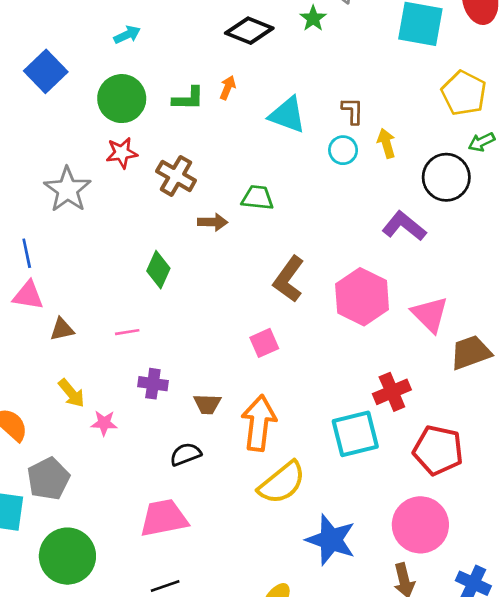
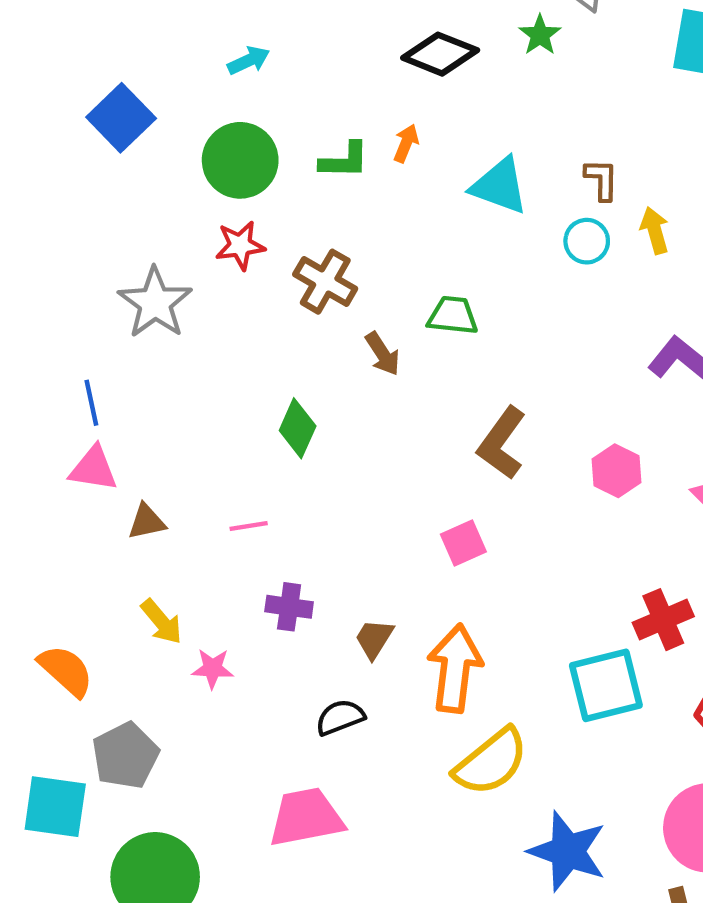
brown arrow: (213, 222) -> (383, 354), turned 56
pink hexagon: (362, 297) -> (616, 471), size x0.6
brown trapezoid: (207, 404) -> (374, 639), turned 120

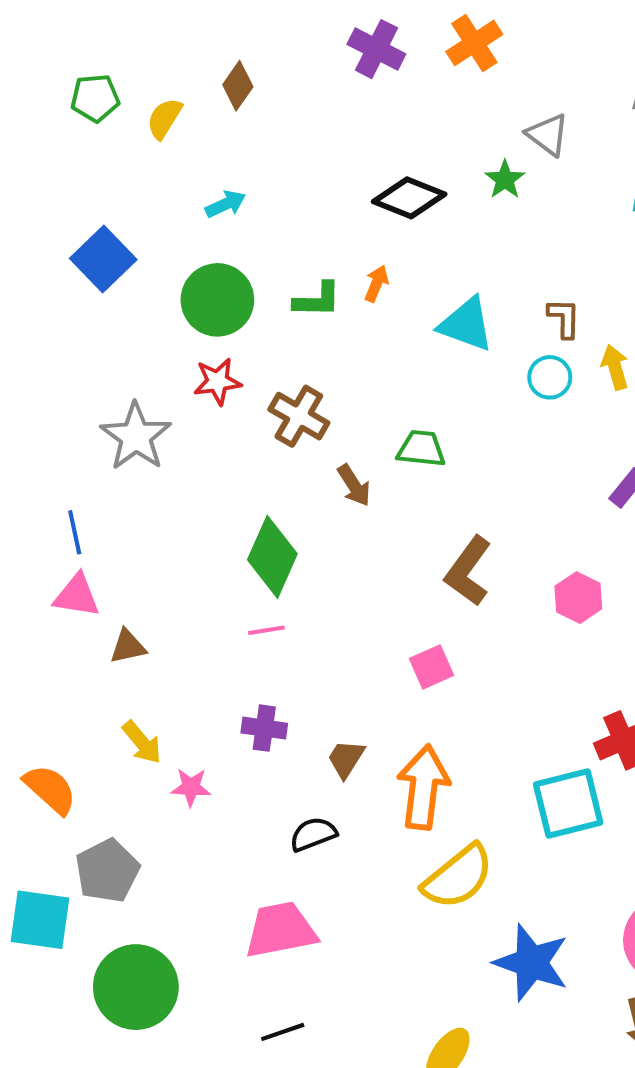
green diamond: (298, 428) -> (272, 557), size x1.4
pink line: (249, 526) -> (266, 630), moved

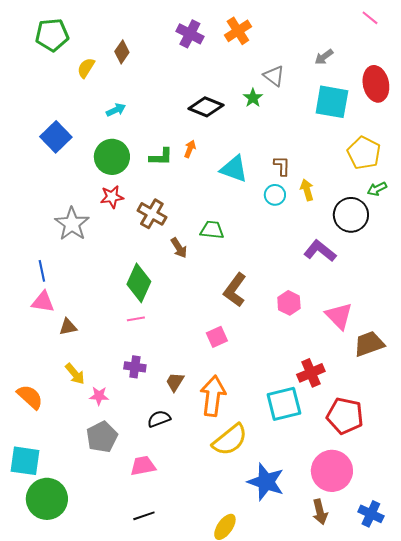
green pentagon: (95, 98) -> (52, 35), moved, size x1.4
gray pentagon: (107, 871) -> (102, 437), moved
pink trapezoid: (281, 930) -> (143, 466), size x0.7
green circle: (136, 987) -> (47, 499), moved

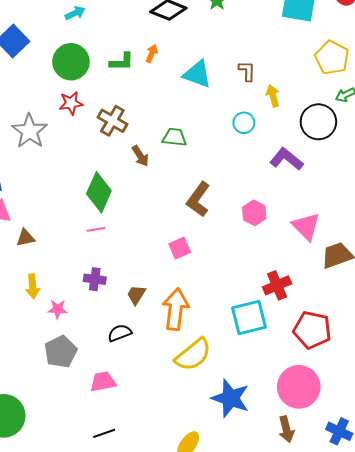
cyan circle: (275, 195) -> (244, 123), moved
yellow arrow: (75, 374) -> (33, 286), turned 35

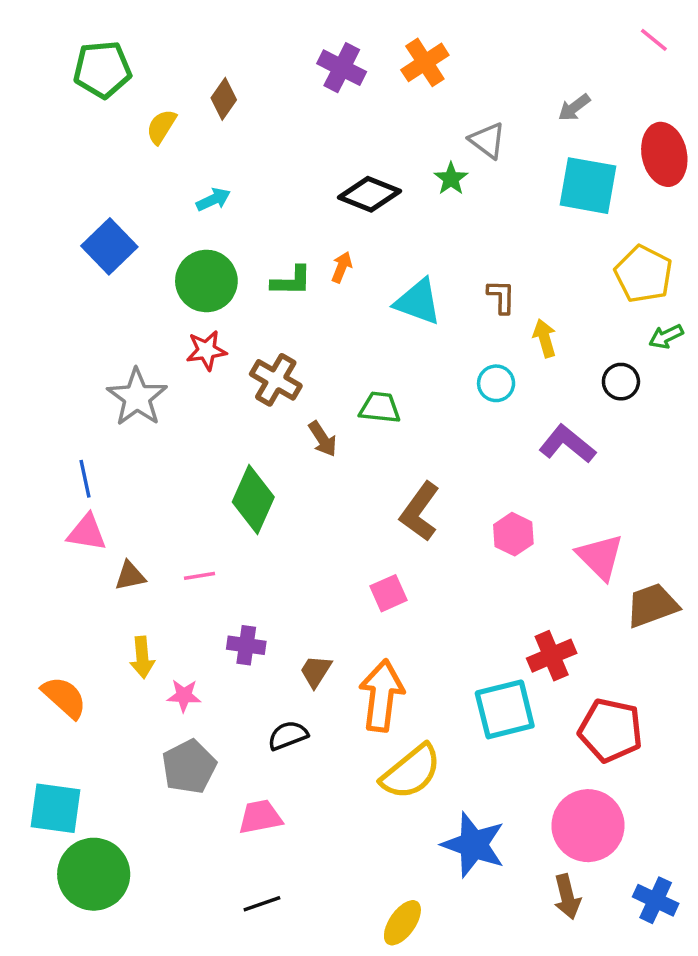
black circle: (318, 122) -> (621, 382), size x0.6
pink line: (96, 229) -> (199, 576), moved

